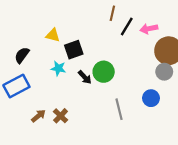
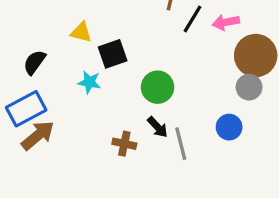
black arrow: (85, 77) -> (158, 127), moved
brown arrow: (38, 116) -> (38, 135), moved, size x1.5
brown cross: (61, 116) -> (124, 144), moved, turned -32

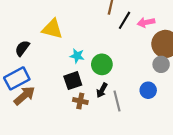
yellow triangle: (81, 32) -> (52, 29), size x1.5
black square: (113, 54) -> (73, 81), moved
cyan star: (89, 82) -> (77, 56), moved
black arrow: (158, 127) -> (102, 90), turned 72

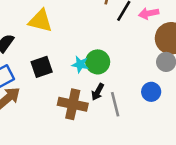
cyan star: (77, 56) -> (80, 64), moved
black square: (73, 81) -> (42, 67), moved
brown cross: (80, 101) -> (73, 104), size x1.6

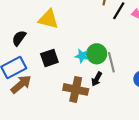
gray line: (115, 104) -> (111, 62), moved

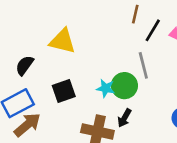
gray line: (111, 62) -> (143, 65), moved

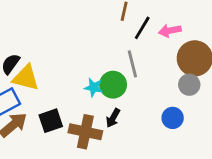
yellow triangle: (62, 41) -> (26, 78), moved
black square: (64, 91) -> (51, 121), moved

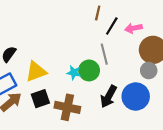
yellow triangle: (26, 78) -> (36, 72), moved, turned -35
black arrow: (113, 118) -> (109, 96), moved, size x1.5
blue circle: (173, 118) -> (136, 96), size x1.6

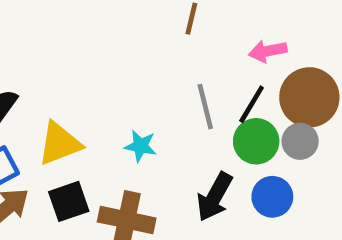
black line: (112, 26) -> (252, 104), moved
green circle: (89, 70) -> (256, 141), moved
blue circle: (136, 96) -> (272, 197), size x0.7

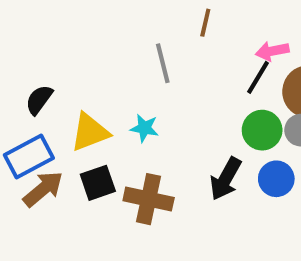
black line: (252, 104) -> (258, 77), moved
gray line: (205, 107) -> (163, 63), moved
cyan star: (140, 146) -> (144, 128), moved

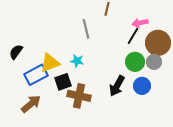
black semicircle: (39, 100) -> (16, 52), moved
blue rectangle: (29, 156) -> (36, 75), moved
black square: (98, 183) -> (63, 82), moved
brown arrow: (43, 189) -> (31, 104), moved

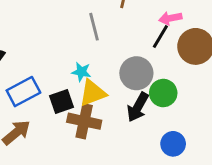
green circle: (135, 62) -> (163, 93), moved
gray circle: (154, 62) -> (136, 73), moved, size x1.5
yellow triangle: (50, 63) -> (93, 93), moved
blue circle: (142, 86) -> (173, 144), moved

